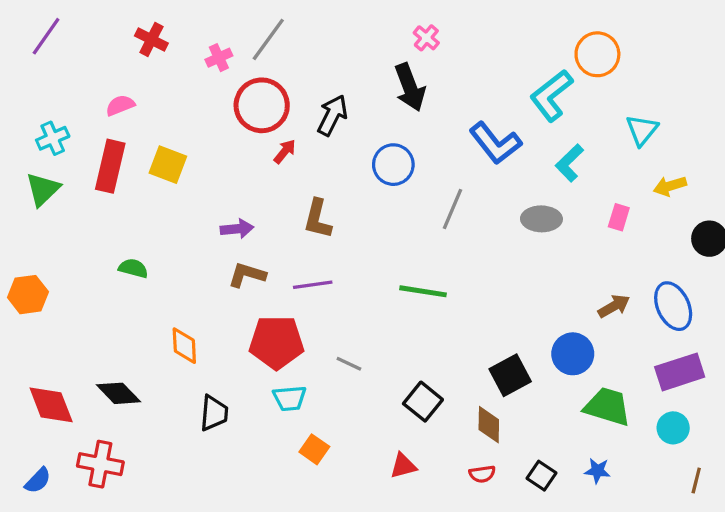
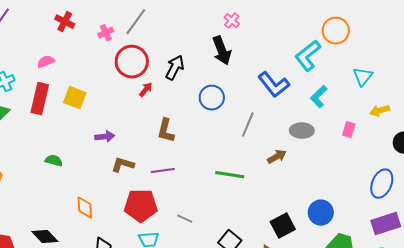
purple arrow: (237, 229) -> (105, 137), moved
brown arrow: (614, 306) -> (277, 157), moved
blue ellipse: (673, 306) -> (382, 184), turned 48

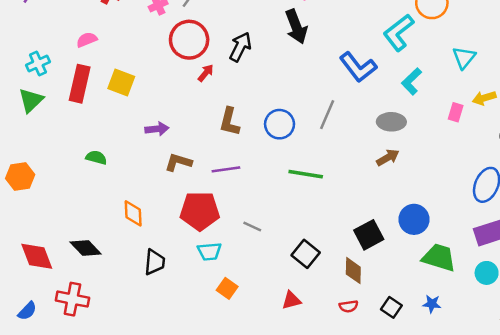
blue circle: (212, 98) -> (280, 124), moved
pink rectangle: (349, 130) -> (456, 112), moved
brown arrow: (277, 157) -> (388, 157), moved

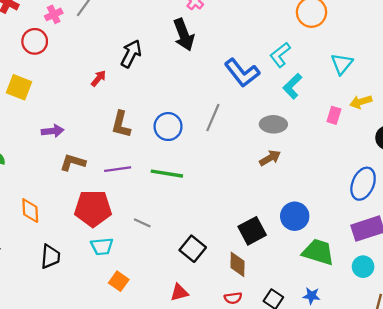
cyan L-shape: (399, 33) -> (280, 55), moved, size x0.7
red circle: (189, 40) -> (35, 41), moved, size x0.7
green line: (306, 174) -> (167, 174), moved

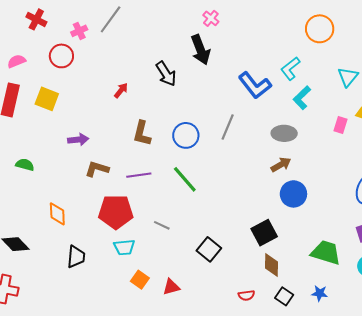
black arrow: (131, 54) -> (166, 74), moved, turned 120
green line: (167, 174) -> (185, 179), turned 40
blue circle: (295, 216) -> (293, 194), moved
brown diamond: (238, 264) -> (272, 265), moved
red triangle: (179, 292) -> (171, 287), moved

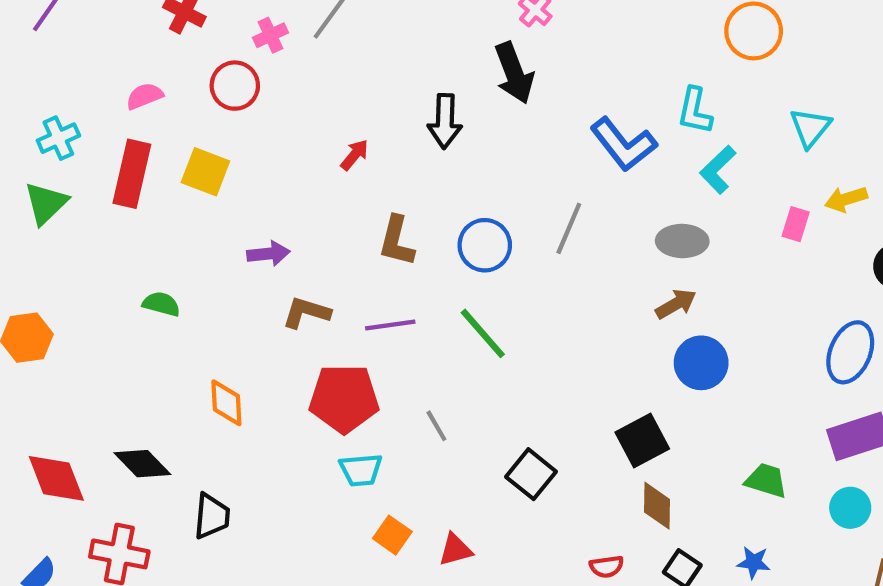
cyan L-shape: (290, 69) -> (695, 111), turned -40
black arrow: (166, 74) -> (445, 121), turned 35
gray line: (162, 225) -> (436, 426), turned 35
green trapezoid: (326, 252) -> (766, 480), size x0.7
black trapezoid: (76, 257) -> (212, 516), moved

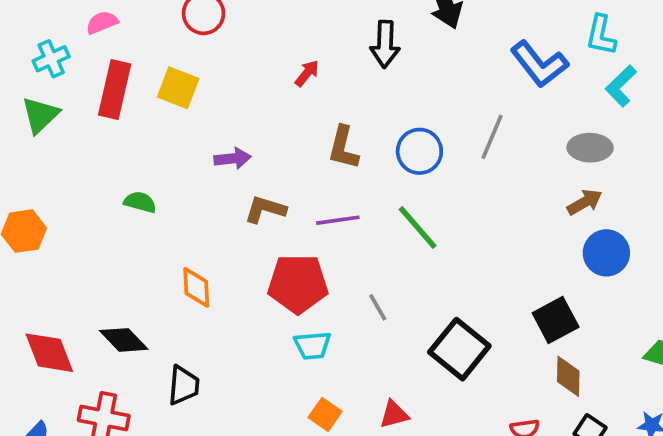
pink semicircle: (145, 96) -> (102, 22), moved
black square: (531, 474) -> (459, 349), size x1.4
orange square: (392, 535) -> (325, 414), moved

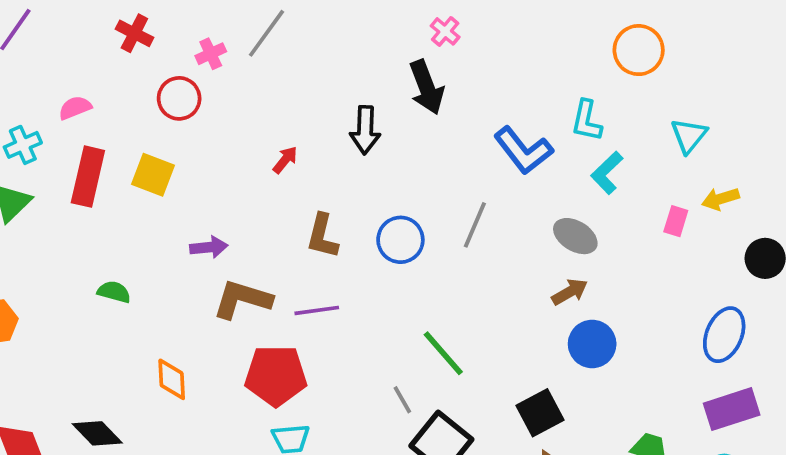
gray ellipse: (590, 148) -> (575, 236), turned 30
brown L-shape: (265, 209) -> (242, 299), size x1.4
green line: (418, 227) -> (443, 353), moved
gray line: (378, 307) -> (402, 400), moved

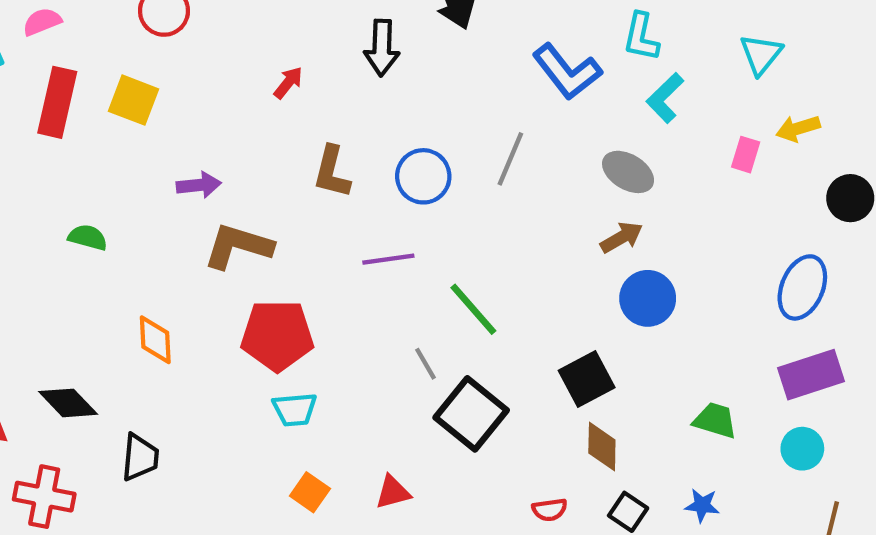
purple line: (317, 310) -> (388, 259), moved

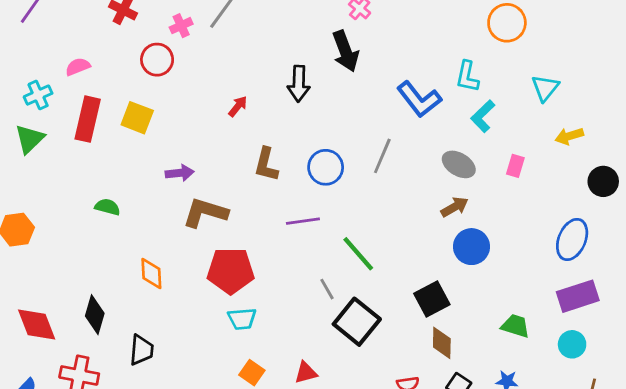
pink rectangle: (746, 155) -> (515, 166), moved
black diamond: (68, 403) -> (95, 315), turned 60

